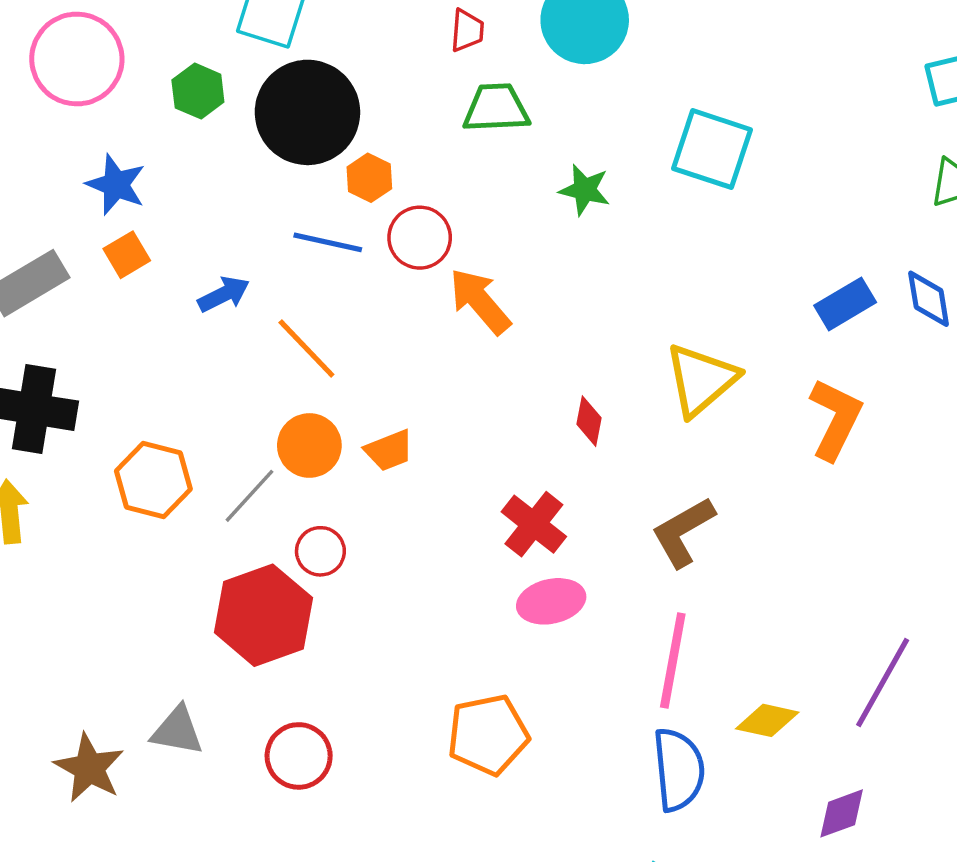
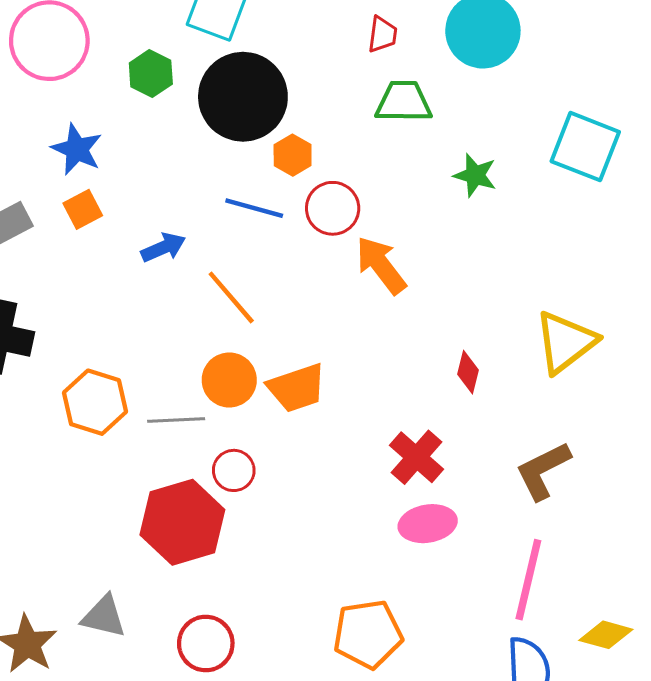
orange trapezoid: (389, 450) -> (297, 388), size x1.4
gray line: (250, 496) -> (176, 420), turned 42

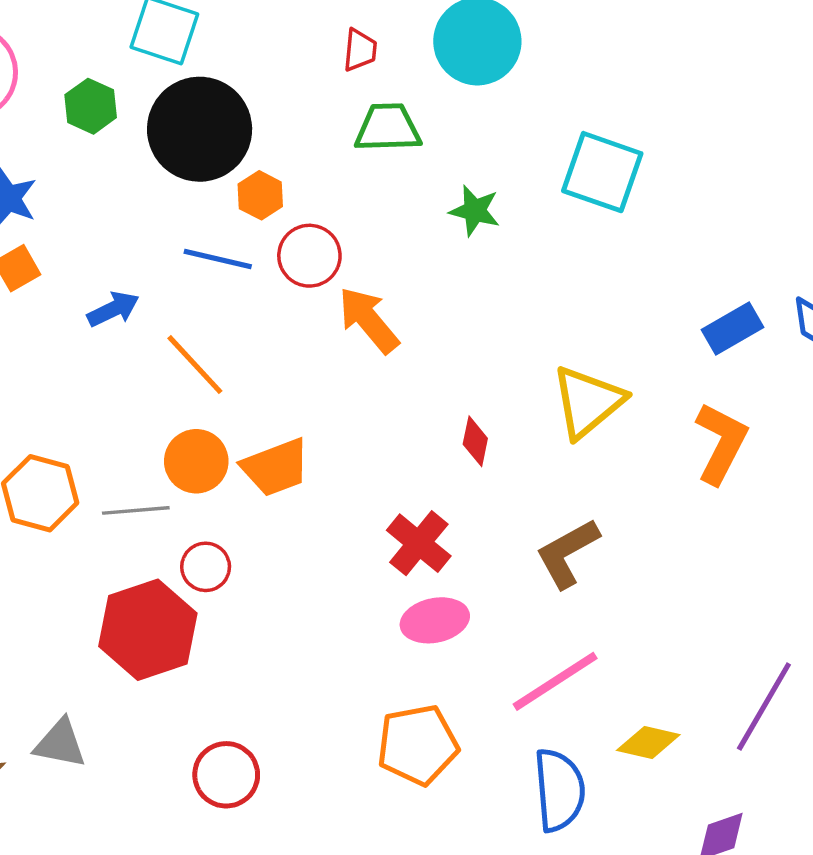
pink line: (528, 580) -> (555, 681), turned 46
orange pentagon: (368, 634) -> (418, 745), moved
red circle: (206, 643) -> (226, 775), moved

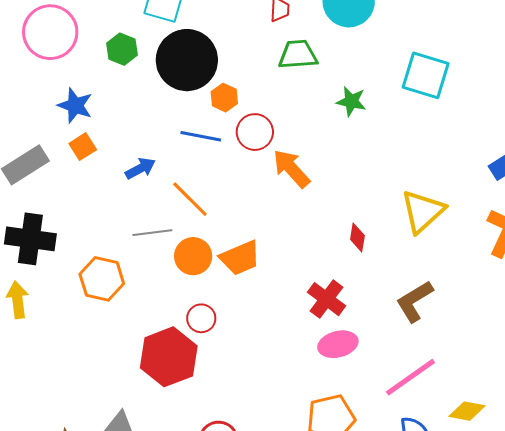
gray line: (136, 510) -> (152, 233), moved

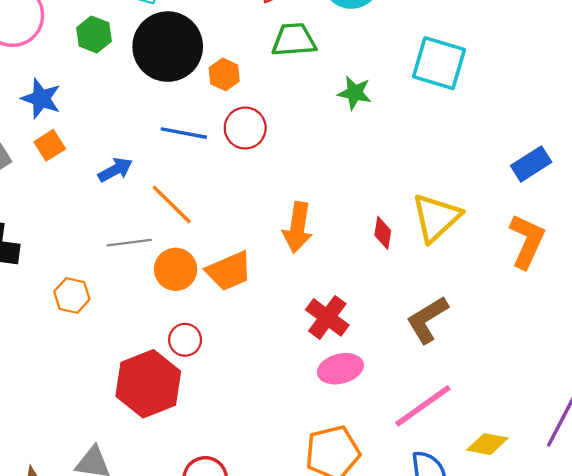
orange hexagon: (224, 98) -> (224, 74), moved
orange arrow: (291, 169) -> (298, 227), moved, turned -129
red diamond: (357, 237) -> (383, 233), moved
orange hexagon: (102, 279) -> (72, 295), size x0.7

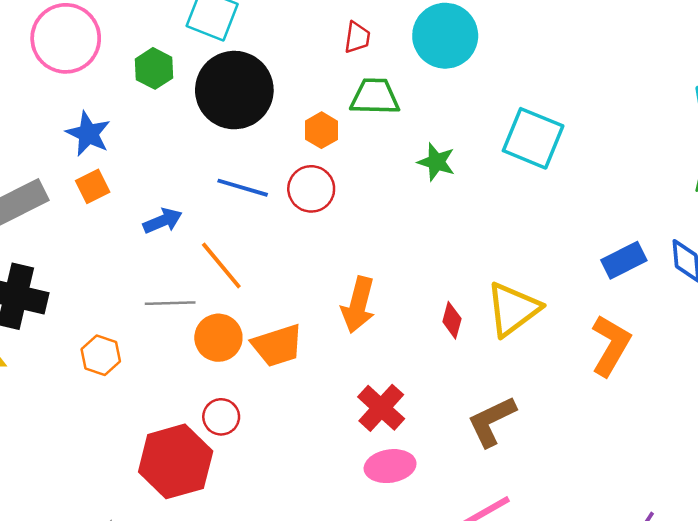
orange hexagon: (224, 74) -> (322, 130), moved

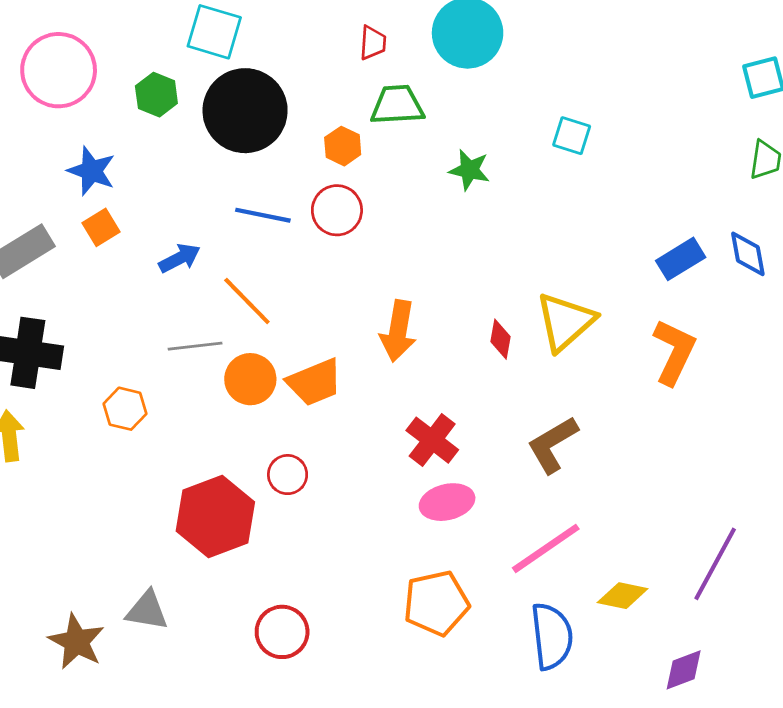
cyan square: (533, 138) -> (572, 136), size x0.6
red circle: (221, 417) -> (288, 475), moved

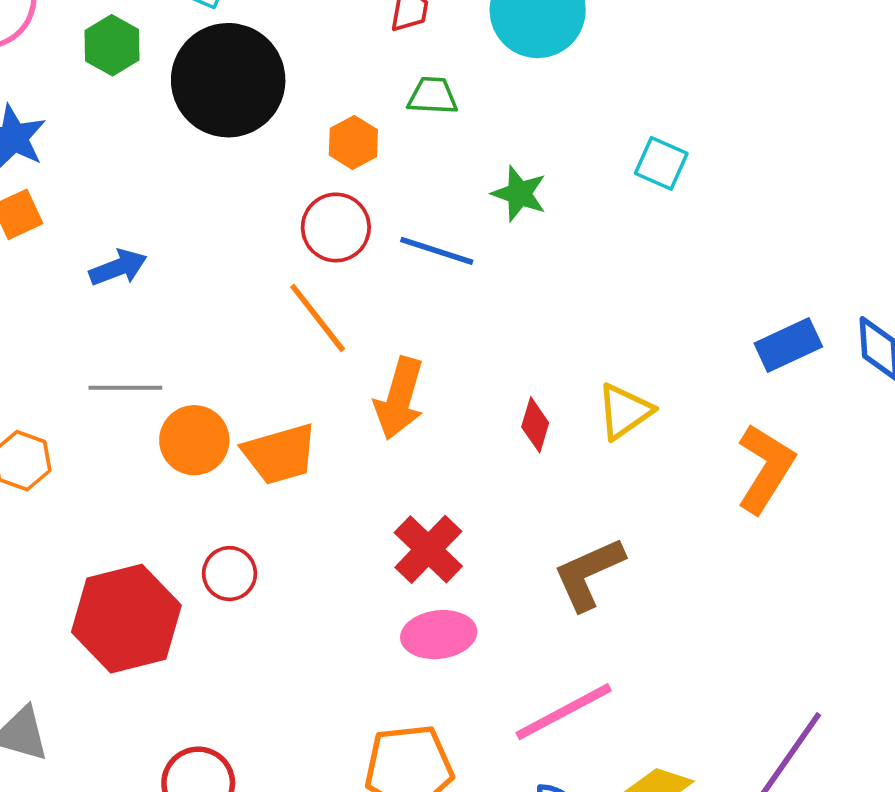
green trapezoid: (397, 105) -> (433, 96), size x0.7
blue line: (263, 215) -> (437, 251), moved
orange line: (247, 301) -> (318, 318), moved
yellow triangle: (565, 322) -> (625, 411), size x0.7

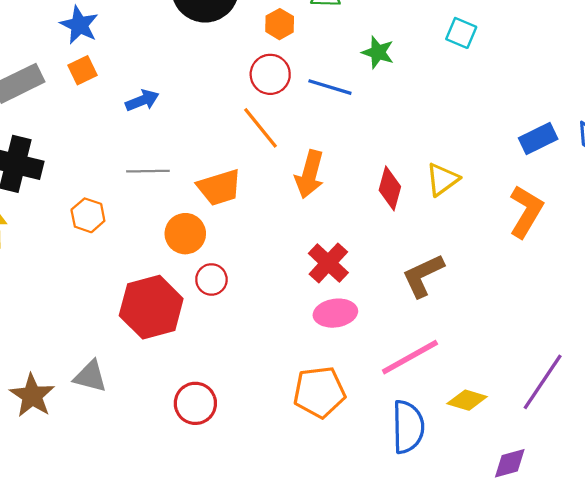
red diamond: (535, 425) -> (390, 188), size x1.4
orange circle: (194, 440) -> (185, 234), moved
orange trapezoid: (280, 454) -> (219, 187), moved

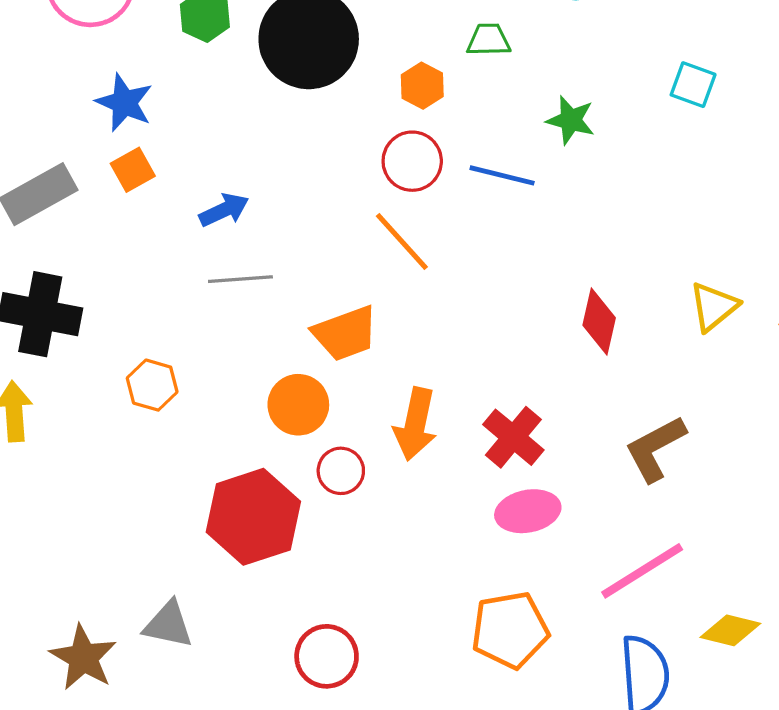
gray line: (148, 171) -> (240, 279), moved
orange arrow: (310, 174) -> (415, 424), moved
yellow triangle: (442, 179) -> (714, 307), moved

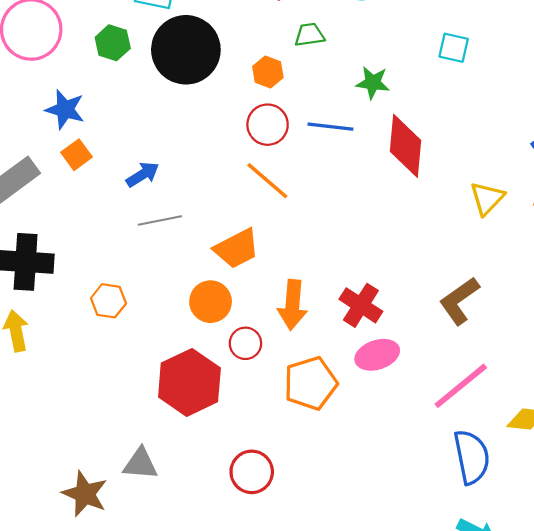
red diamond: (599, 321) -> (406, 146), moved, size x1.4
orange pentagon: (510, 630) -> (310, 383), moved

